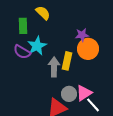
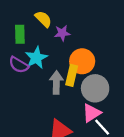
purple star: (82, 35) -> (62, 33), moved
orange circle: (88, 49) -> (82, 61), moved
gray circle: (69, 94) -> (95, 88), moved, size x1.5

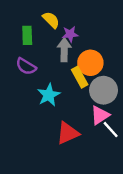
cyan star: (36, 58) -> (49, 95), moved
yellow rectangle: (72, 75) -> (80, 77), turned -42
gray arrow: (56, 82) -> (64, 50), moved

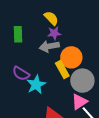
yellow semicircle: (51, 20) -> (51, 18), moved
gray arrow: (64, 50) -> (49, 46), turned -102
purple semicircle: (26, 66) -> (21, 74), moved

